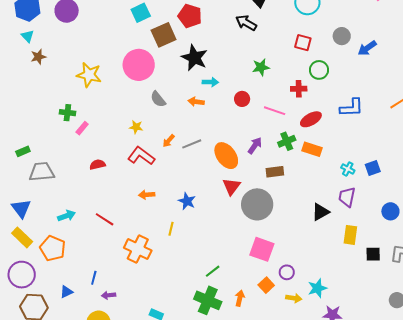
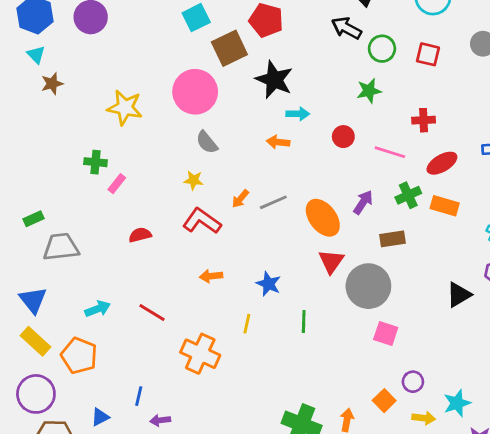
green circle: (319, 70) -> (382, 49), moved
gray semicircle: (158, 99) -> (207, 142), moved
pink square: (262, 249) -> (386, 333), moved, size x0.7
green line: (213, 271) -> (304, 322), moved, turned -49

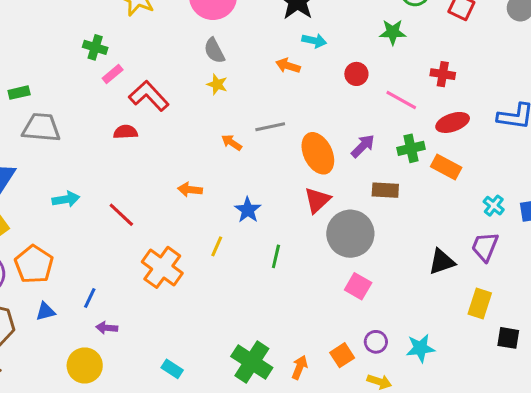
yellow star: (194, 180) -> (217, 84), moved
orange arrow: (240, 199) -> (232, 143), moved, turned 72
red L-shape: (202, 221) -> (149, 96), moved
orange pentagon: (79, 356) -> (34, 264), moved
cyan star: (457, 403) -> (420, 348), moved

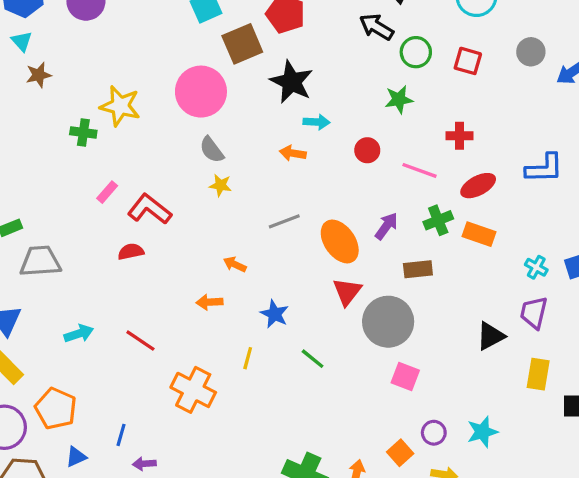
green cross: (95, 47) -> (83, 133), moved
orange arrow: (232, 143) -> (235, 264), moved
green line: (276, 256) -> (313, 359), turned -55

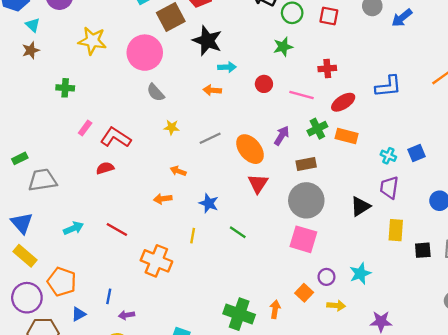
cyan triangle: (22, 41) -> (33, 25), moved
yellow star: (120, 106) -> (92, 41), moved
yellow star: (220, 185) -> (172, 127), moved
gray circle: (388, 322) -> (306, 200), moved
pink square: (405, 376) -> (303, 239), size x1.4

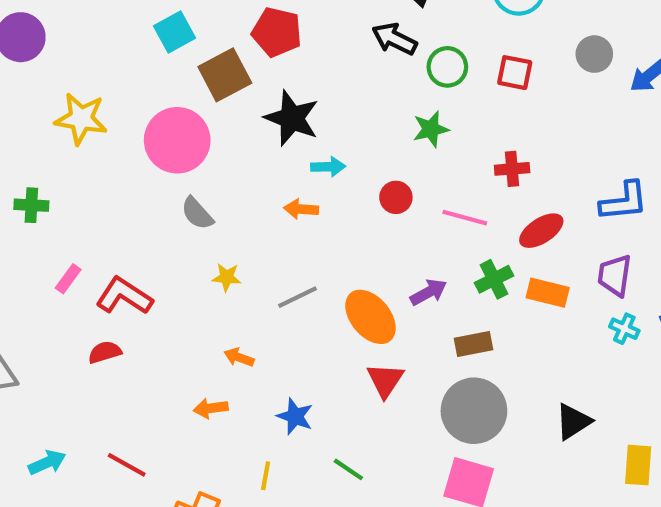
purple arrow: (282, 136) -> (429, 292), turned 30
purple trapezoid: (389, 188) -> (615, 275), moved

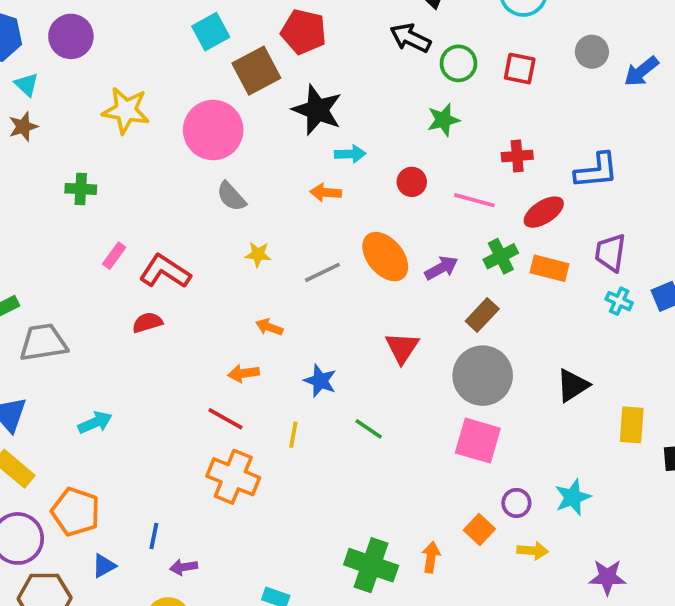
blue L-shape: (624, 201) -> (596, 171), moved
orange ellipse: (370, 317) -> (385, 257), moved
brown rectangle: (473, 344) -> (482, 315), turned -36
red line: (127, 465) -> (225, 419), moved

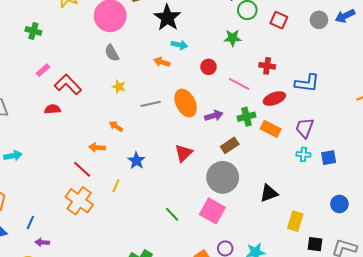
blue arrow: (641, 71) -> (345, 16), moved
cyan cross: (619, 301) -> (303, 154), turned -32
green line: (369, 429) -> (172, 214), moved

